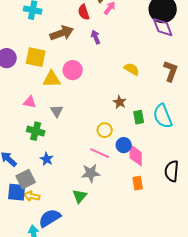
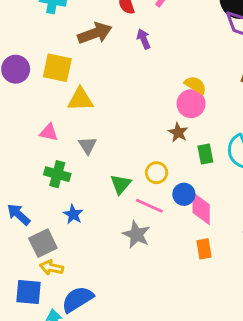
pink circle: (73, 70) -> (191, 104), moved
gray star: (91, 173) -> (136, 235), turned 30
blue square: (17, 192) -> (29, 292), moved
green triangle: (80, 196) -> (121, 184), moved

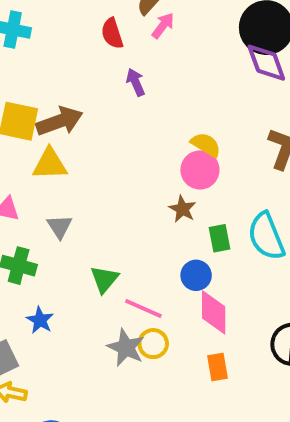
brown arrow: (95, 33) -> (60, 121), moved
yellow circle: (157, 173) -> (153, 344), moved
blue circle: (184, 194) -> (196, 275), moved

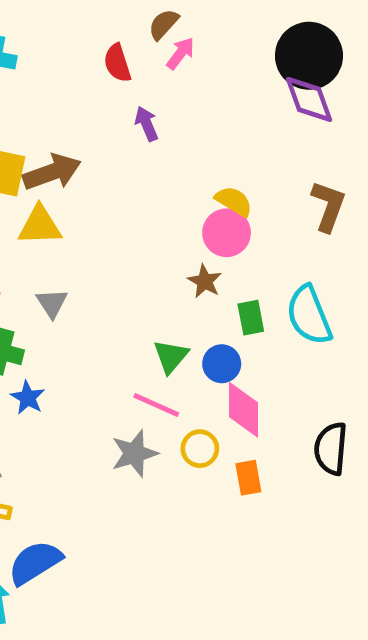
green triangle: (104, 279) -> (171, 356), moved
blue star: (40, 320) -> (28, 398), moved
yellow circle: (153, 344) -> (200, 449), moved
gray star: (126, 347) -> (134, 453), turned 30

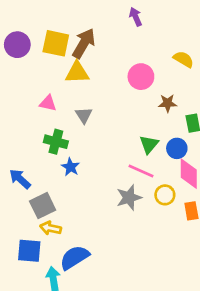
brown arrow: (52, 172) -> (84, 43), turned -40
pink circle: (227, 233) -> (141, 77), moved
brown star: (205, 281) -> (168, 103), turned -30

